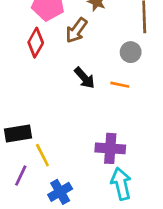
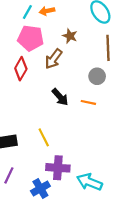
purple cross: (110, 148) -> (58, 168), moved
yellow line: (42, 155) -> (44, 137), moved
cyan arrow: (121, 184) -> (89, 182), turned -55

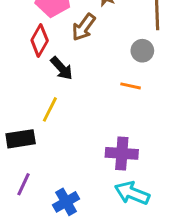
black arrow: (60, 97) -> (62, 68), moved
yellow line: (44, 137) -> (50, 109), moved, turned 54
purple cross: (58, 168) -> (122, 153), moved

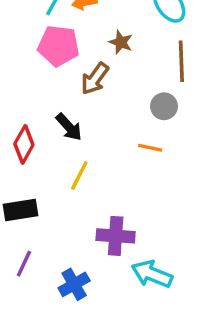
red diamond: (40, 40) -> (24, 144), moved
yellow line: (50, 109) -> (79, 175), moved
purple cross: (122, 153) -> (116, 236), moved

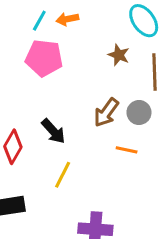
brown star: (121, 42) -> (119, 55), moved
brown arrow: (95, 79) -> (106, 113), moved

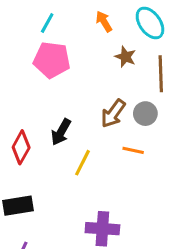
orange arrow: (67, 19) -> (104, 21), moved, turned 70
black arrow: (53, 131) -> (61, 132), turned 72
yellow line: (63, 175) -> (82, 163), moved

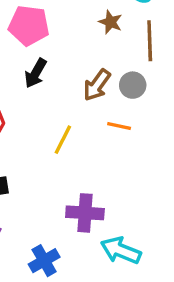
black arrow: (61, 132) -> (36, 73), moved

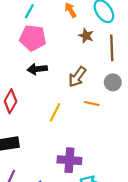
black arrow: (36, 73) -> (37, 69), turned 54
gray circle: (133, 85) -> (113, 82), moved

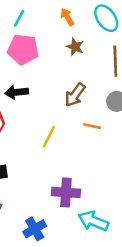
brown star: (86, 36) -> (75, 47), moved
black arrow: (37, 69) -> (16, 92), moved

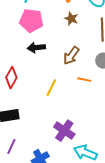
black arrow: (16, 92) -> (36, 48), moved
purple cross: (66, 192) -> (64, 131), turned 30

